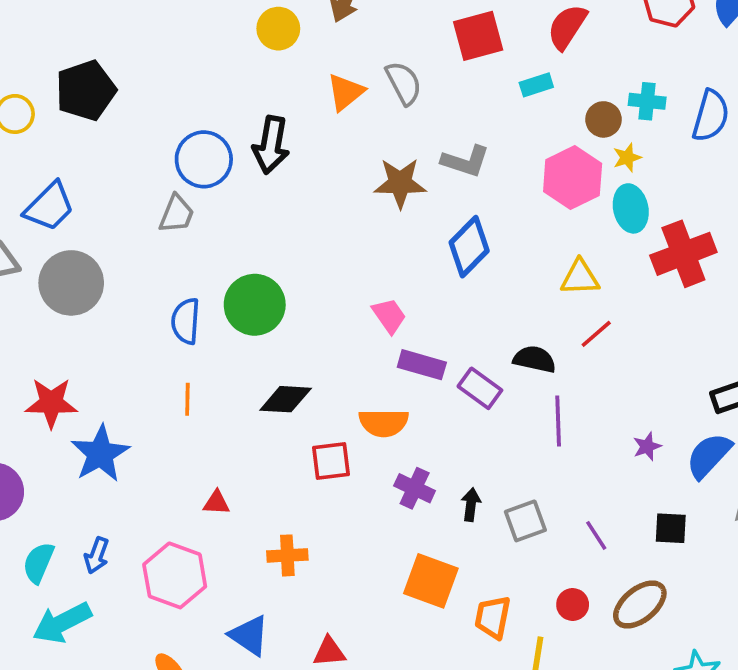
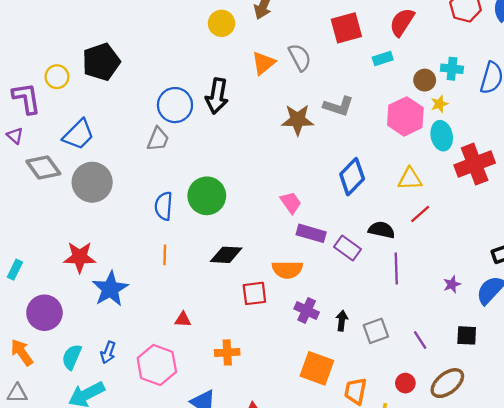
blue diamond: (469, 247) -> (352, 177), moved

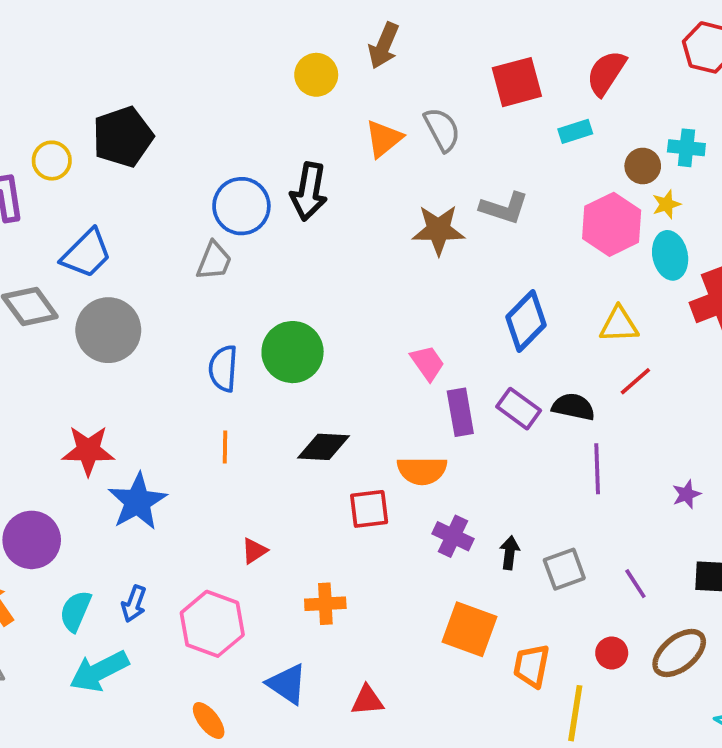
purple rectangle: (311, 233) -> (460, 412), turned 64
purple rectangle: (347, 248) -> (519, 409), moved
red triangle: (183, 320) -> (254, 551), turned -36

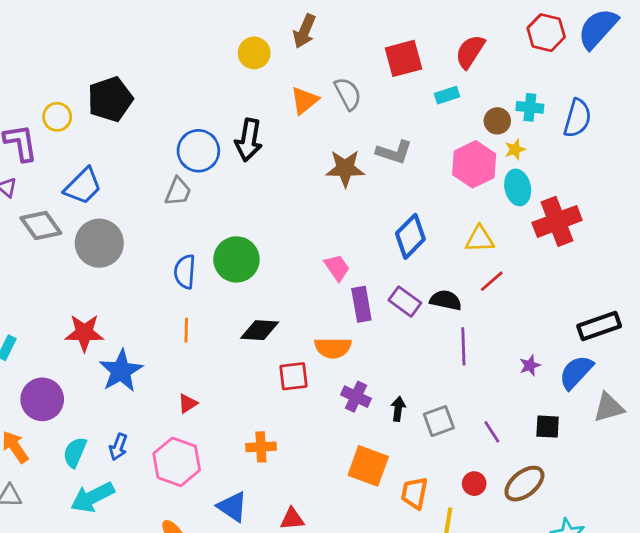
red triangle: (254, 551) -> (188, 403), moved

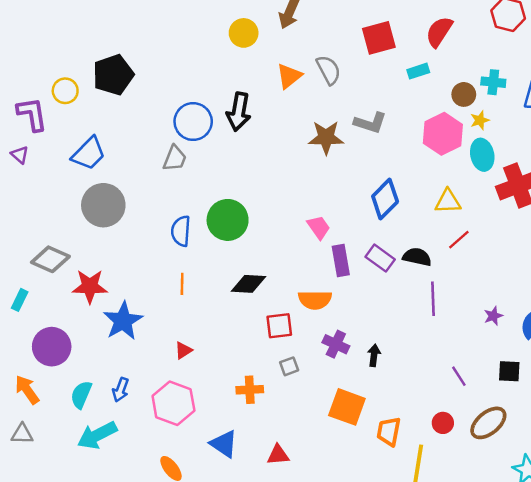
gray diamond: (41, 225) -> (50, 259), moved, turned -30
gray square: (439, 421) -> (289, 366), moved, size x0.7

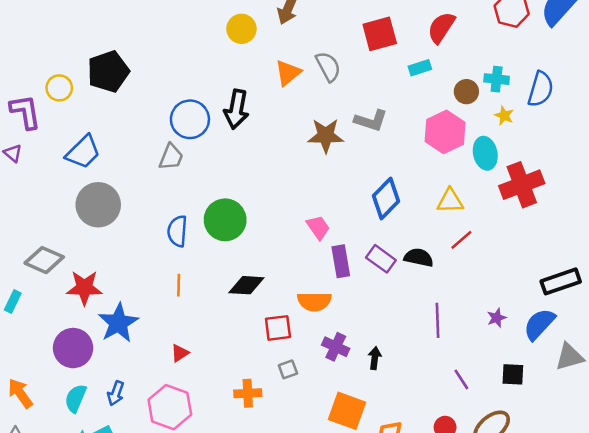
yellow star: (480, 120) -> (504, 116), moved, turned -30
purple line: (433, 299) -> (437, 320), moved
purple circle: (52, 347) -> (73, 348), moved

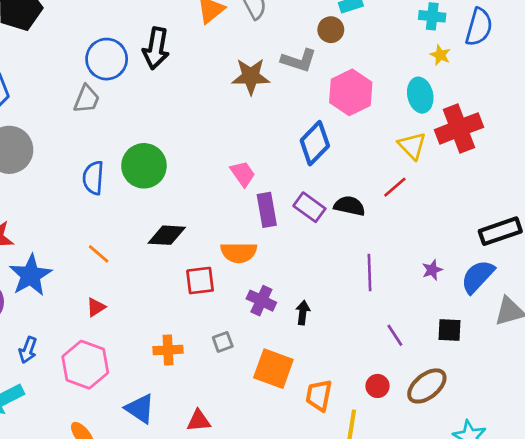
brown circle: (466, 92) -> (331, 30), moved
pink hexagon: (445, 132) -> (351, 92), moved
yellow triangle: (450, 201) -> (412, 146), moved, turned 48
orange line: (179, 285) -> (99, 254), moved, turned -50
gray square: (288, 369) -> (223, 342), moved

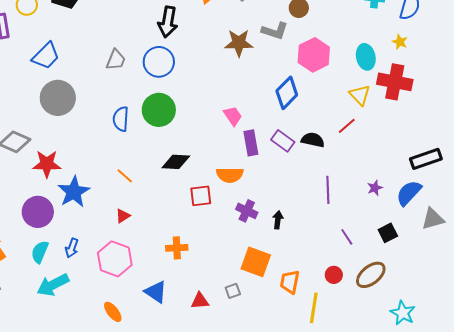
yellow star: (440, 55) -> (400, 42), moved
blue circle: (107, 59) -> (159, 62), moved
red cross: (459, 128) -> (395, 82), turned 32
black square: (450, 330) -> (388, 233), turned -30
gray square: (223, 342) -> (233, 291), moved

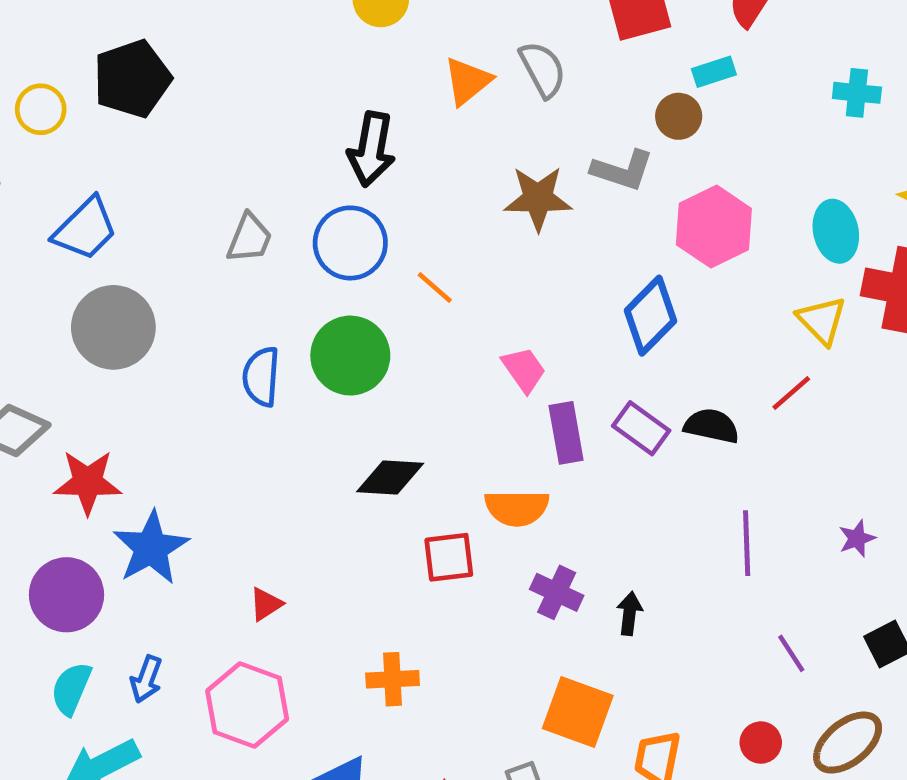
orange line: (125, 176) -> (435, 288), moved

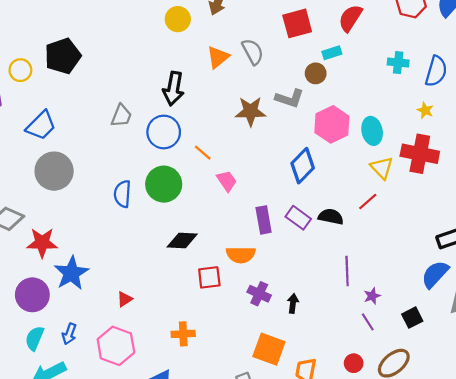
cyan ellipse: (836, 231) -> (372, 131), moved
gray trapezoid: (249, 238) -> (121, 116), moved
pink trapezoid: (524, 370) -> (227, 181), moved
purple star: (857, 538) -> (372, 296), moved

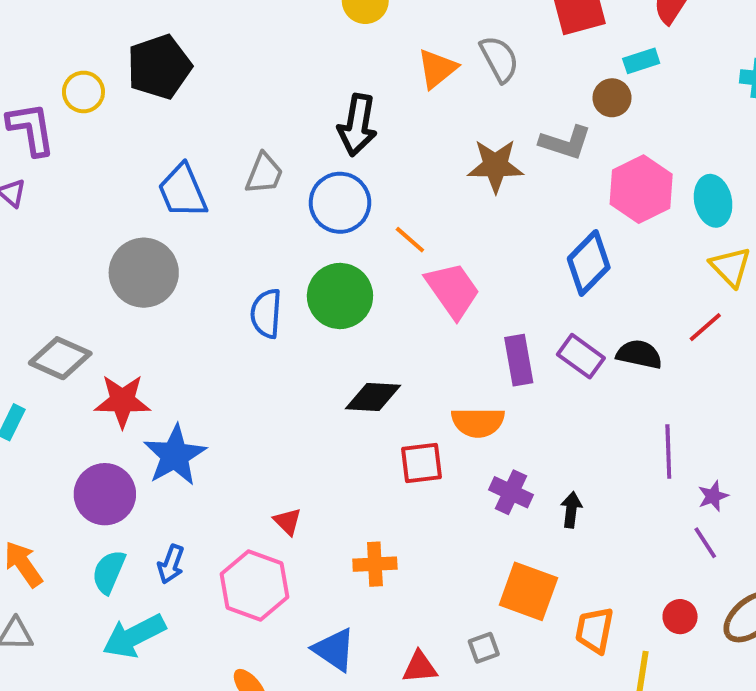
blue trapezoid: (41, 125) -> (183, 191), moved, turned 112
pink trapezoid: (227, 181) -> (453, 290), size x1.5
red triangle: (125, 299) -> (288, 521), moved, turned -42

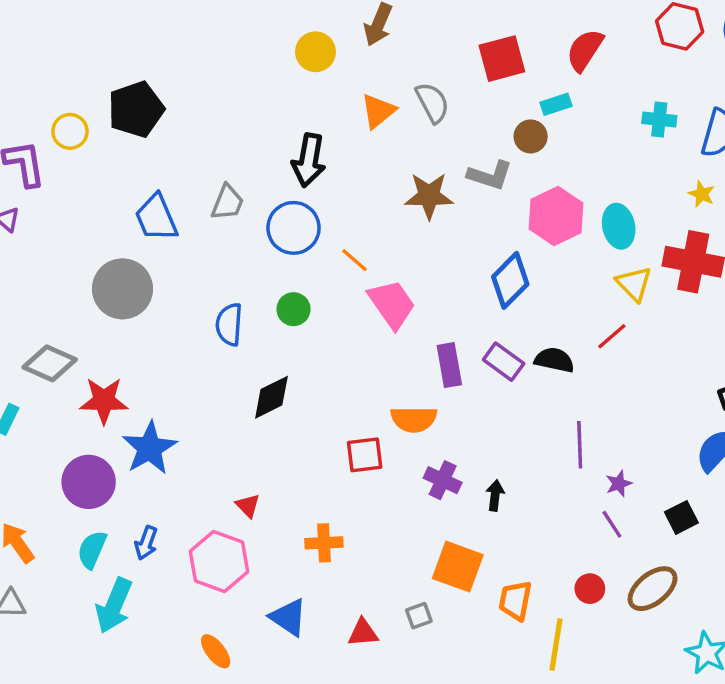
green circle: (340, 296) -> (294, 309), size x0.6
black diamond: (373, 397) -> (271, 397), moved, turned -30
cyan arrow: (134, 636) -> (114, 606), turned -40

